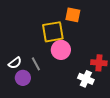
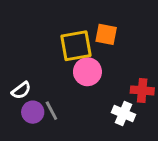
orange square: (73, 15) -> (106, 34), moved
gray line: (36, 64) -> (51, 111), moved

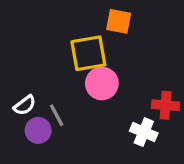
orange square: (106, 34) -> (119, 21), moved
gray line: (51, 111) -> (57, 115), moved

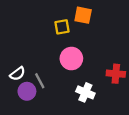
yellow square: (88, 53) -> (62, 27), moved, size x0.6
white cross: (144, 132) -> (85, 92), moved

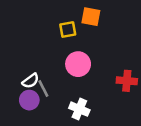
white semicircle: (18, 74) -> (31, 81), moved
white cross: (85, 92) -> (79, 109), moved

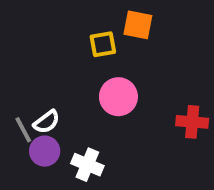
gray line: (43, 88) -> (23, 130), moved
white cross: (79, 109) -> (87, 165), moved

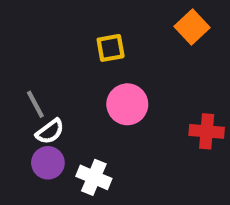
orange square: (138, 25) -> (192, 27), moved, turned 36
gray line: (23, 130) -> (35, 104), moved

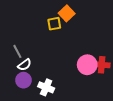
orange square: (192, 27) -> (67, 13), moved
pink circle: (127, 104) -> (87, 65), moved

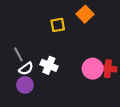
orange square: (67, 13) -> (85, 14), moved
white cross: (46, 87) -> (49, 65), moved

